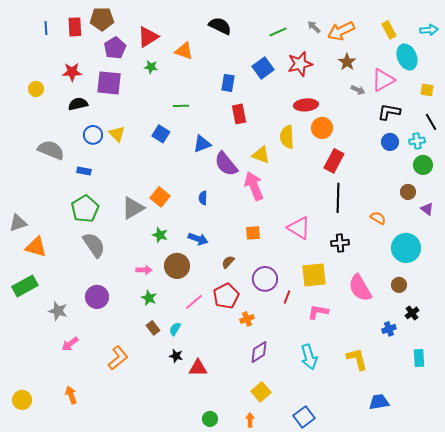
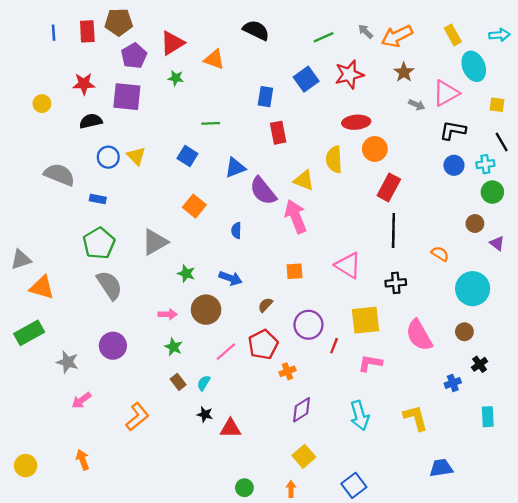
orange square: (160, 197) -> (194, 206), moved

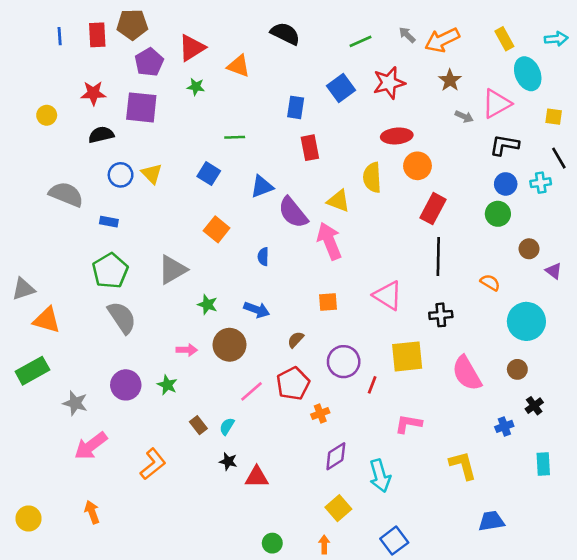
green circle: (492, 192) -> (498, 214), moved
green star: (173, 347) -> (167, 385), moved
pink L-shape: (370, 363) -> (408, 424), moved
pink arrow: (81, 400) -> (91, 446), size x1.5
cyan arrow: (360, 416) -> (380, 476), moved

